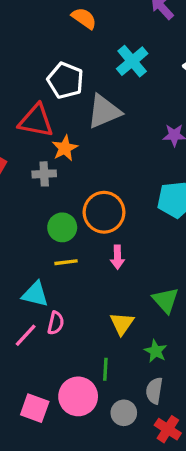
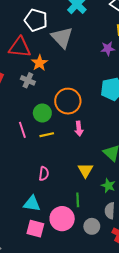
gray triangle: (104, 111) -> (62, 38), turned -45
gray cross: (44, 174) -> (28, 80), turned 32
cyan triangle: (35, 294) -> (32, 204), moved
pink line: (26, 335) -> (22, 130), moved, turned -56

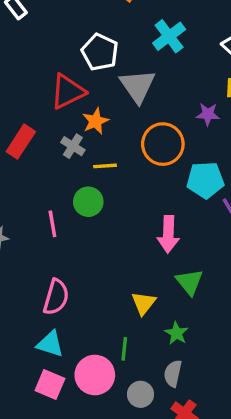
red triangle: (20, 47) -> (68, 92), turned -40
orange circle: (68, 101) -> (163, 144), moved
pink arrow: (79, 129) -> (168, 234), moved, size x1.5
yellow line: (47, 135) -> (105, 166), moved
pink semicircle: (44, 174) -> (56, 297), moved, size x1.5

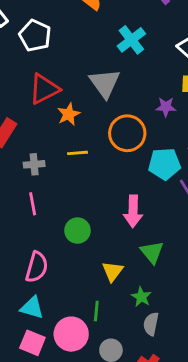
white pentagon: (100, 52) -> (35, 36), moved
gray cross: (73, 146) -> (34, 164), moved, turned -36
green circle: (88, 202) -> (77, 231), moved
gray semicircle: (173, 373) -> (151, 324), moved

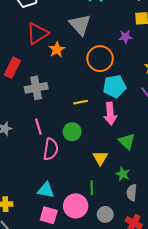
yellow line: (77, 153) -> (81, 102), moved
gray cross: (34, 164) -> (36, 88), size x1.5
cyan pentagon: (164, 164) -> (115, 86), moved
pink line: (33, 204) -> (38, 127), moved
pink semicircle: (37, 267) -> (51, 149), moved

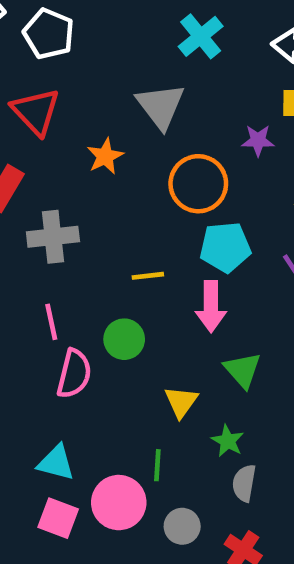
red triangle: (37, 33) -> (36, 112), moved, turned -45

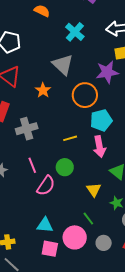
purple star: (258, 140) -> (107, 72), size x1.6
pink semicircle: (74, 374) -> (46, 186), turned 30
green line: (157, 465) -> (88, 219), turned -32

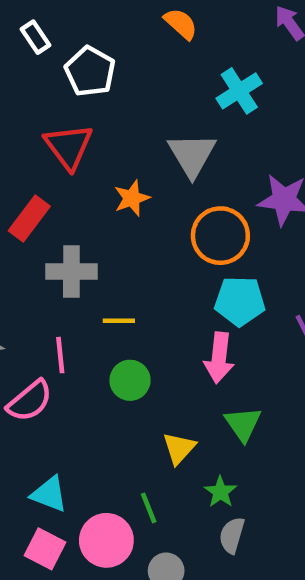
yellow line: (70, 138) -> (119, 321), moved
pink semicircle: (46, 186) -> (30, 401), moved

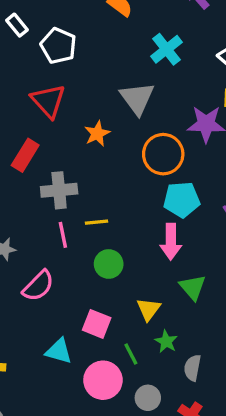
pink line: (60, 355) -> (63, 235), moved
green star: (220, 492) -> (166, 341), moved
pink square: (45, 549) -> (97, 324), moved

